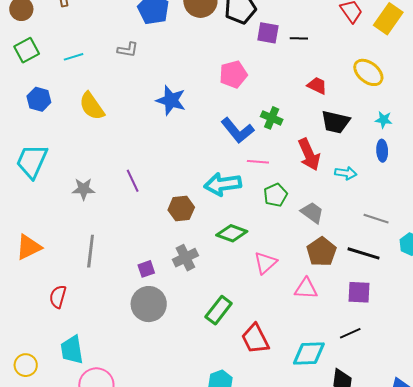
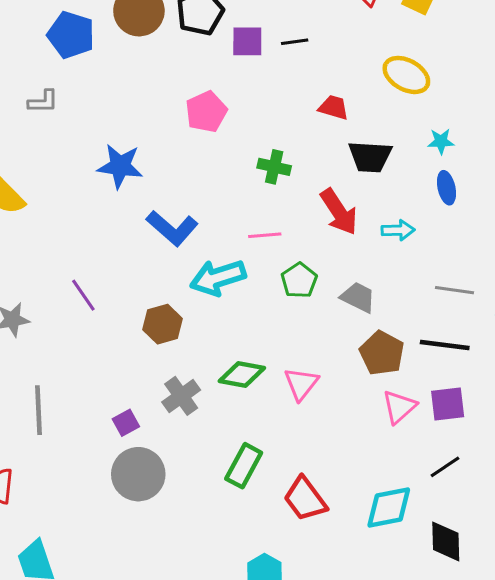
blue L-shape: (237, 130) -> (172, 228), moved
green diamond: (232, 233) -> (242, 375), moved
pink triangle: (306, 288) -> (399, 407), moved, turned -35

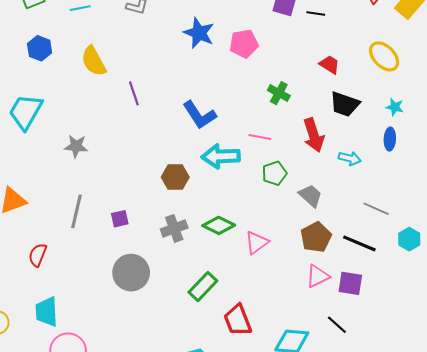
blue star: (120, 166) -> (199, 33), moved
purple line: (83, 295) -> (134, 93), moved
purple square: (126, 423) -> (120, 219), moved
black line: (445, 467) -> (337, 325), turned 60

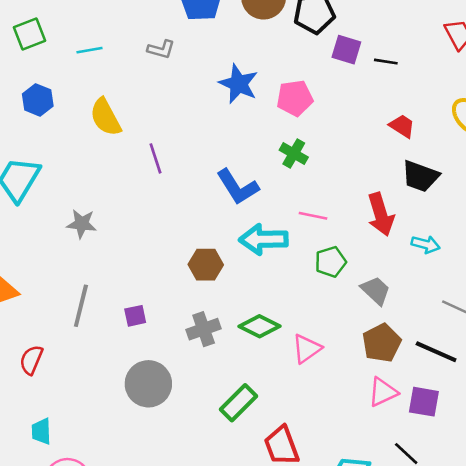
green cross: (279, 93) -> (294, 154), moved
cyan trapezoid: (47, 312) -> (41, 431), size x0.7

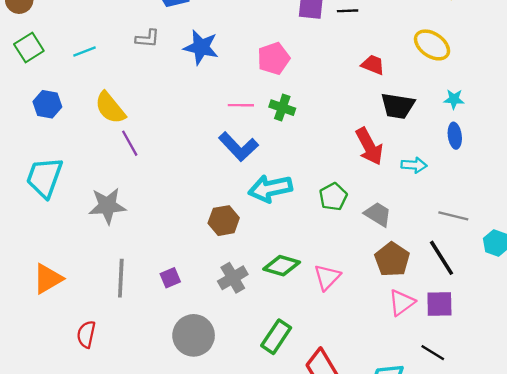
blue star: (238, 84) -> (201, 47), moved
purple line: (155, 158) -> (130, 143), moved
pink line: (313, 216) -> (241, 105), moved
gray star: (82, 224) -> (107, 206), size x1.4
black line: (436, 352) -> (442, 258), turned 45

